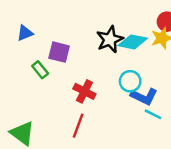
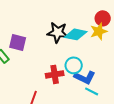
black star: (110, 39) -> (58, 32), turned 30
red cross: (84, 91) -> (55, 74), moved, turned -36

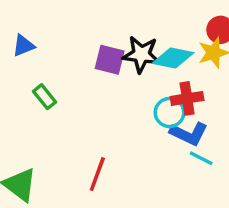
purple square: (18, 42) -> (110, 60), moved
red cross: (55, 74) -> (187, 98), moved

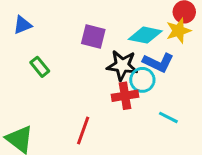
black star: (141, 54) -> (122, 65), moved
red cross: (187, 98) -> (125, 96), moved
blue L-shape: (189, 134) -> (158, 63), moved

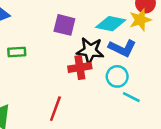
green rectangle: (40, 67) -> (17, 52), turned -54
cyan circle: (142, 80) -> (117, 76), moved
red cross: (125, 96) -> (80, 67), moved

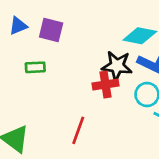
purple square: (64, 25) -> (51, 30), moved

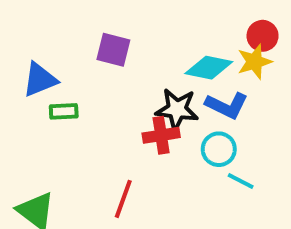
blue triangle: (18, 26) -> (40, 80), moved, size x1.4
purple square: (51, 30) -> (113, 50), moved

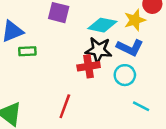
yellow star: (255, 62) -> (135, 20), moved
cyan diamond: (209, 68) -> (102, 25), moved
cyan line: (241, 181) -> (141, 106), moved

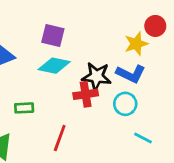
cyan diamond: (102, 25) -> (54, 66), moved
green rectangle: (27, 51) -> (24, 108), moved

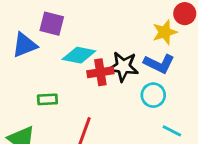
purple square: (53, 36) -> (52, 24), moved
red cross: (86, 94) -> (100, 72), moved

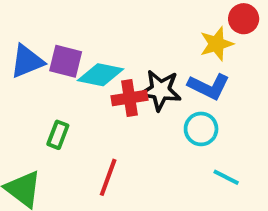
purple square: (52, 24) -> (66, 61), moved
green rectangle: (47, 99) -> (58, 135), turned -66

